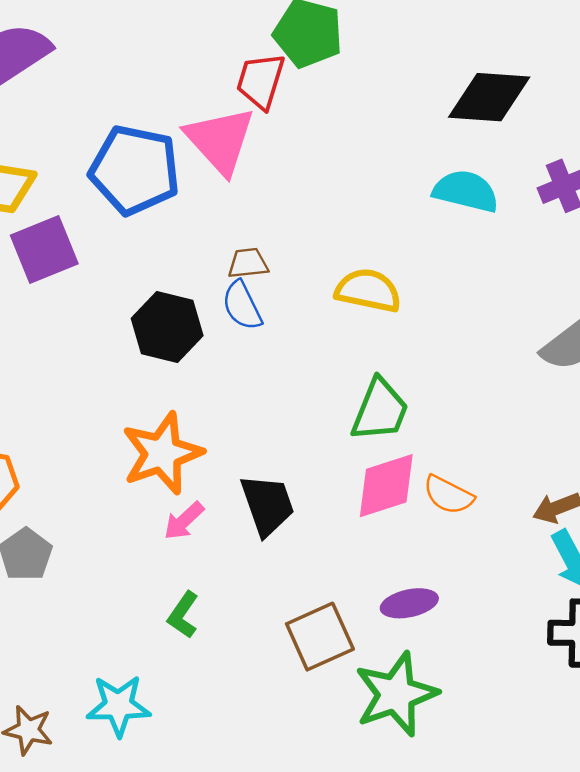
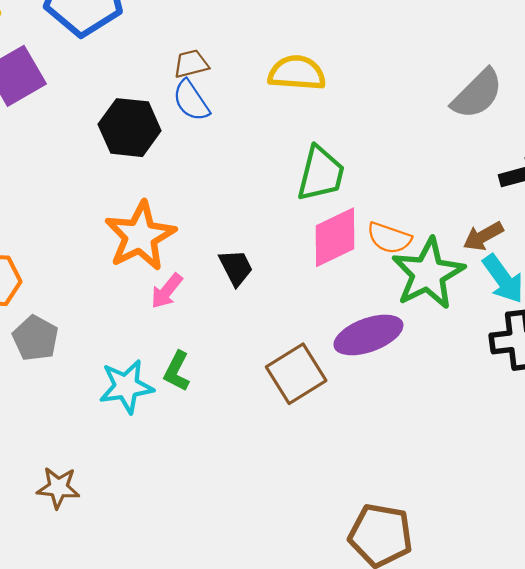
black trapezoid: (267, 505) -> (236, 268), size x0.7
purple ellipse: (409, 603) -> (368, 335), size x1.4
green star: (396, 694) -> (428, 274), moved
cyan star: (118, 706) -> (126, 386), moved

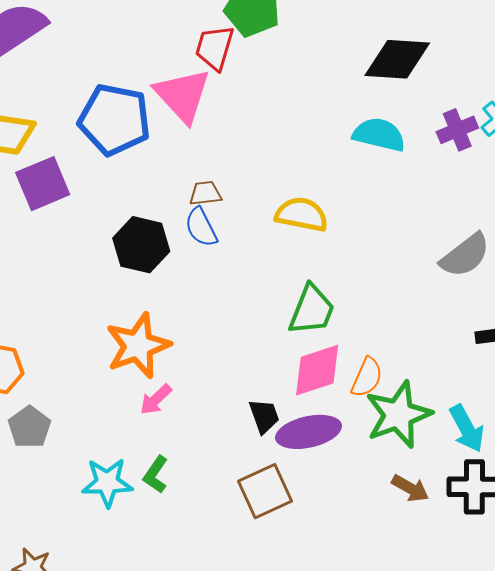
brown arrow: (483, 236) -> (410, 488), moved, turned -129
orange semicircle: (389, 238) -> (367, 377), turned -93
black trapezoid: (236, 268) -> (264, 416), moved
purple ellipse: (368, 335) -> (309, 432), moved

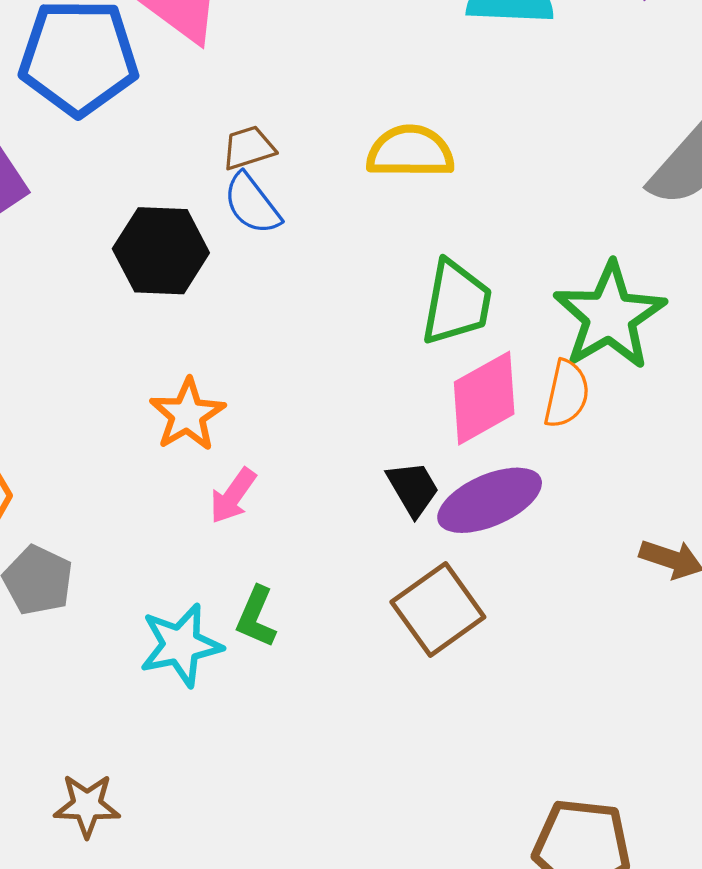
orange star: (138, 346) -> (187, 415), size x0.7
green star: (398, 415) -> (610, 316), moved

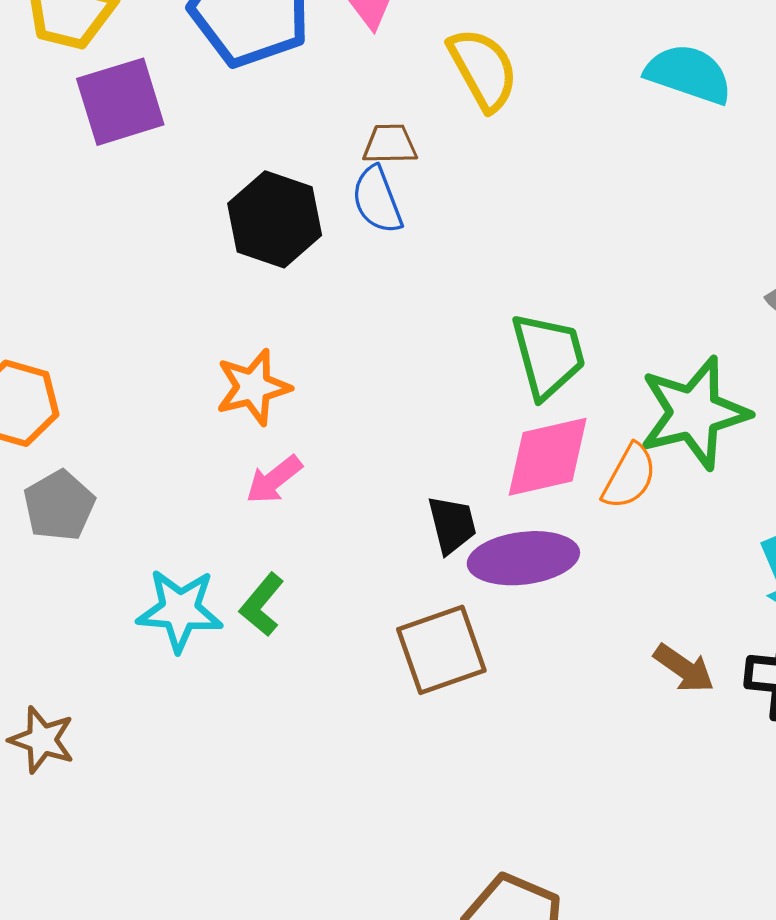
yellow semicircle: (410, 152) -> (483, 69), moved, turned 44
green trapezoid: (456, 303) -> (548, 355), turned -42

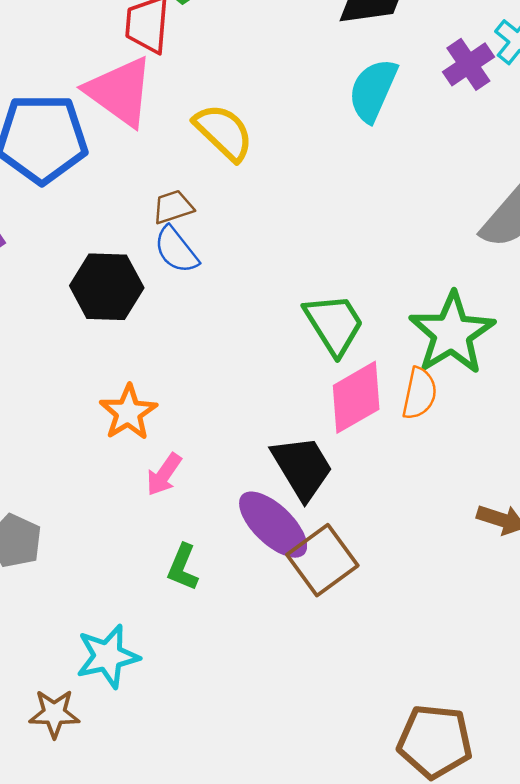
cyan semicircle: (689, 74) -> (373, 90), turned -68
black trapezoid: (452, 525) -> (302, 467), size x1.5
purple ellipse: (523, 558) -> (273, 525), moved, turned 68
cyan star: (180, 610) -> (108, 656), moved

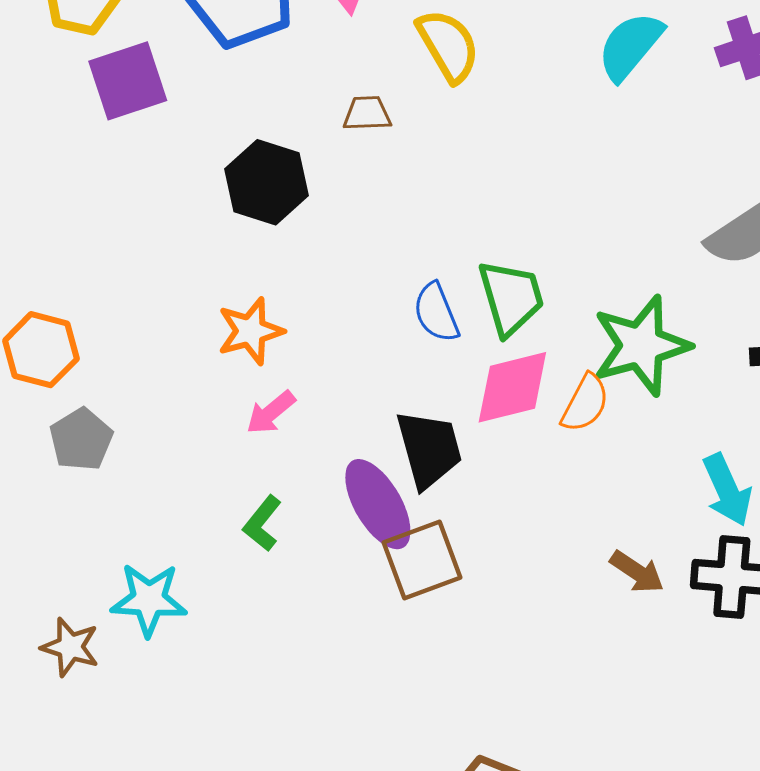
blue semicircle: (176, 250) -> (436, 313), moved

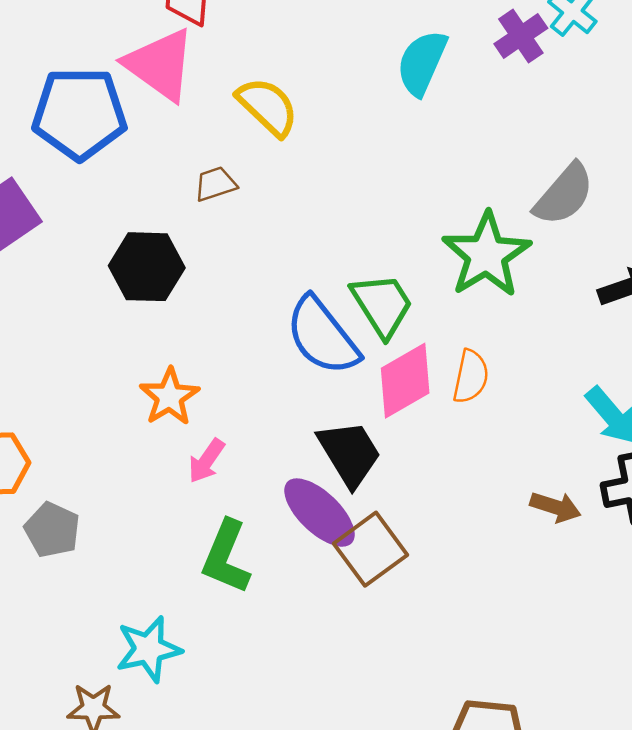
blue semicircle: (436, 313) -> (322, 336), size x1.6
green star: (641, 346) -> (486, 255), moved
green L-shape: (262, 523) -> (226, 557), size x1.5

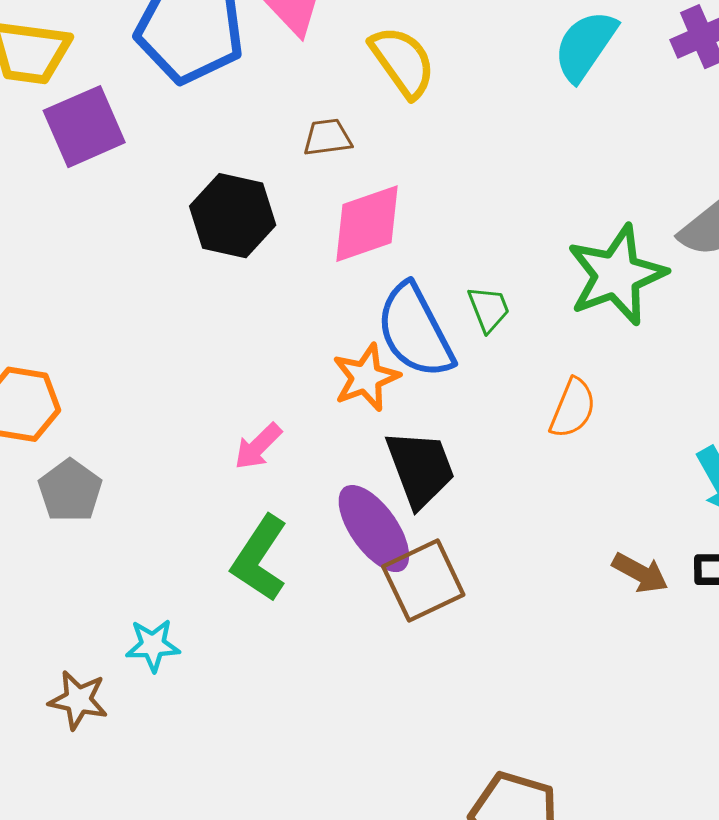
green trapezoid: (382, 305) -> (489, 309), size x0.6
pink diamond: (405, 381) -> (367, 224), moved
orange star: (169, 397) -> (366, 377), moved
cyan star: (149, 649) -> (153, 645), size x0.7

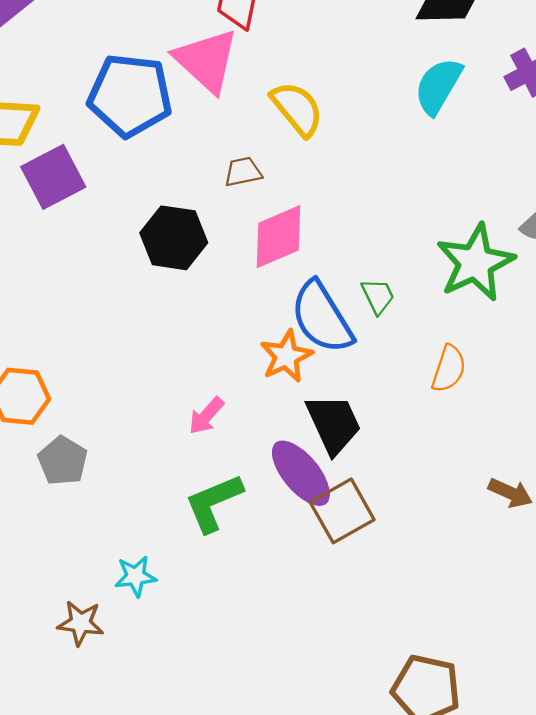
green L-shape: (260, 558) -> (214, 503), turned 38

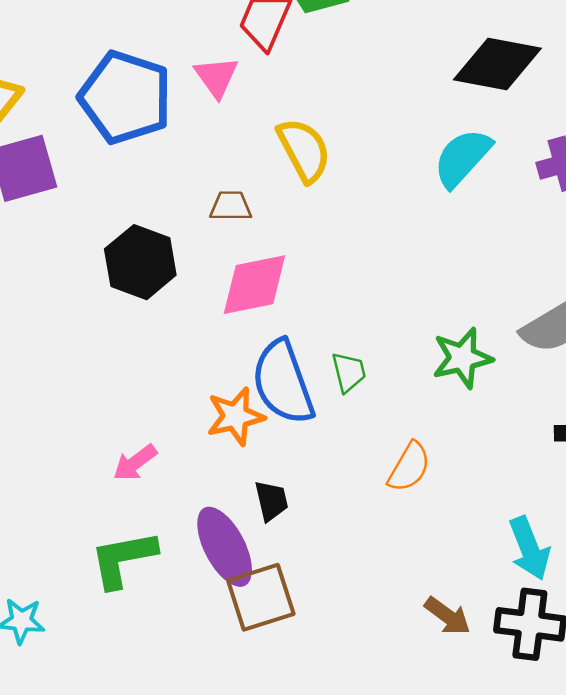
pink triangle: (206, 60) -> (216, 77), size x0.6
green star: (475, 263) -> (462, 358), size x0.7
black trapezoid: (334, 424) -> (271, 501), size x0.6

